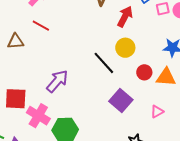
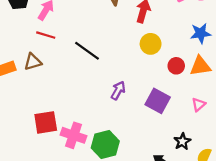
red line: (41, 26) -> (46, 35), moved
black line: (104, 63) -> (87, 51), moved
purple arrow: (57, 81) -> (118, 91), moved, size x0.7

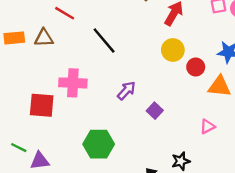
red circle: (176, 66) -> (196, 67), moved
purple square: (158, 101) -> (155, 111), moved, size x0.6
pink cross: (74, 135) -> (73, 83), moved, turned -30

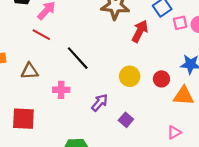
brown triangle: (44, 38) -> (30, 71), moved
yellow circle: (173, 50) -> (130, 76), moved
pink cross: (73, 83) -> (61, 90), moved, size x0.7

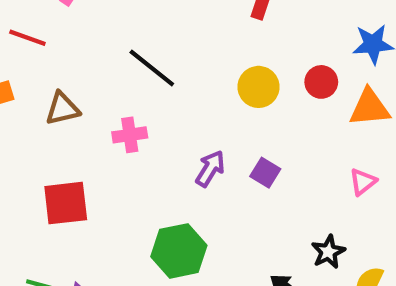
red line: (41, 35) -> (27, 38), moved
purple arrow: (100, 103) -> (210, 169), moved

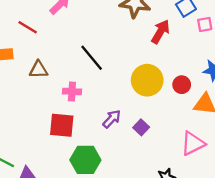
yellow circle: (259, 87) -> (147, 80), size x1.4
pink triangle: (363, 182) -> (193, 143), size x1.6
red square: (66, 203) -> (62, 125), moved

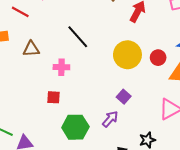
purple arrow: (112, 119) -> (110, 119), moved
red square: (62, 125) -> (54, 97), size x0.6

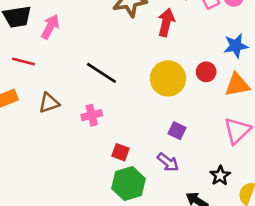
red square: (54, 97) -> (120, 152), moved, turned 32
purple arrow: (110, 119) -> (168, 162), turned 102

